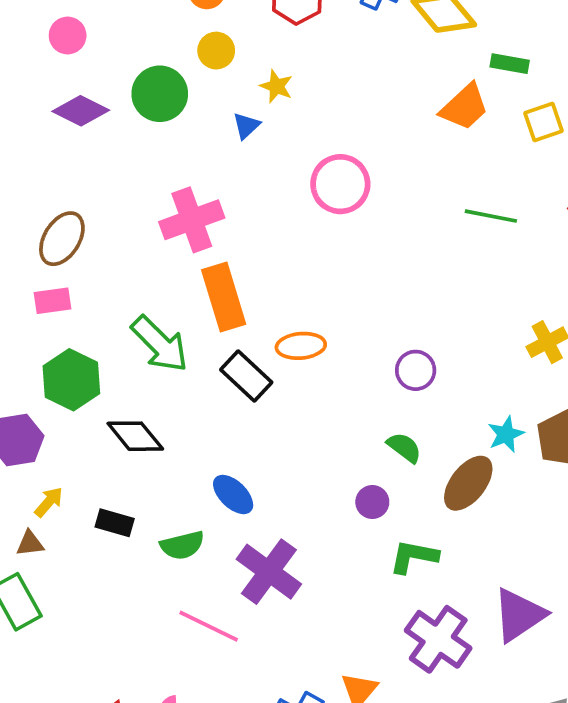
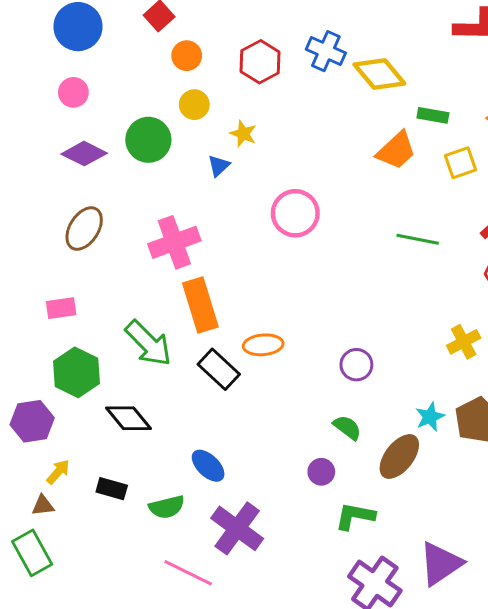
brown ellipse: (62, 239) -> (84, 229), moved

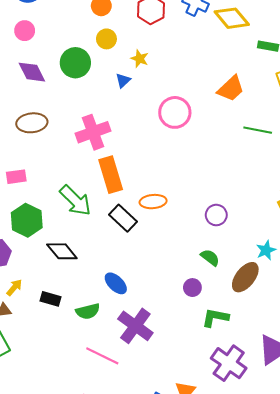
orange trapezoid: (396, 151) -> (231, 89), moved
purple diamond: (84, 154) -> (32, 72), turned 36
brown ellipse: (84, 229) -> (32, 123), turned 52

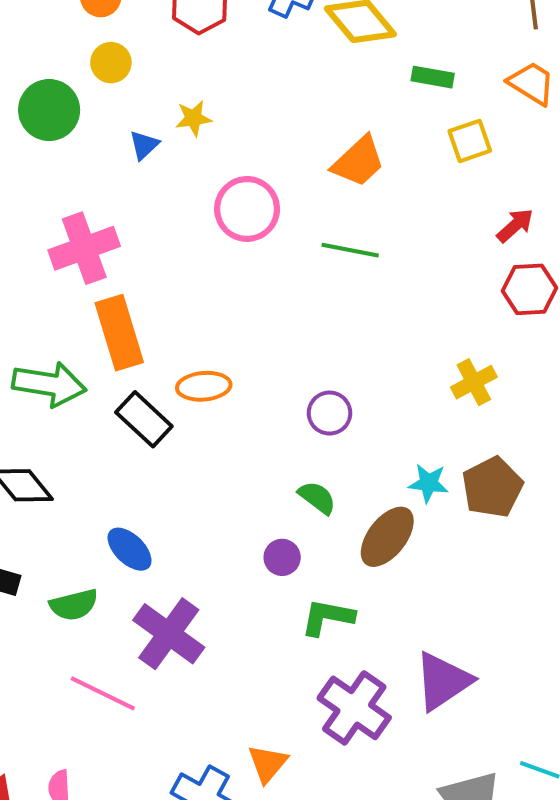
yellow star: (140, 59) -> (193, 118), moved, turned -30
green line: (258, 130) -> (350, 250), moved
green arrow: (75, 201) -> (49, 384), turned -36
cyan star: (266, 250) -> (428, 483), turned 30

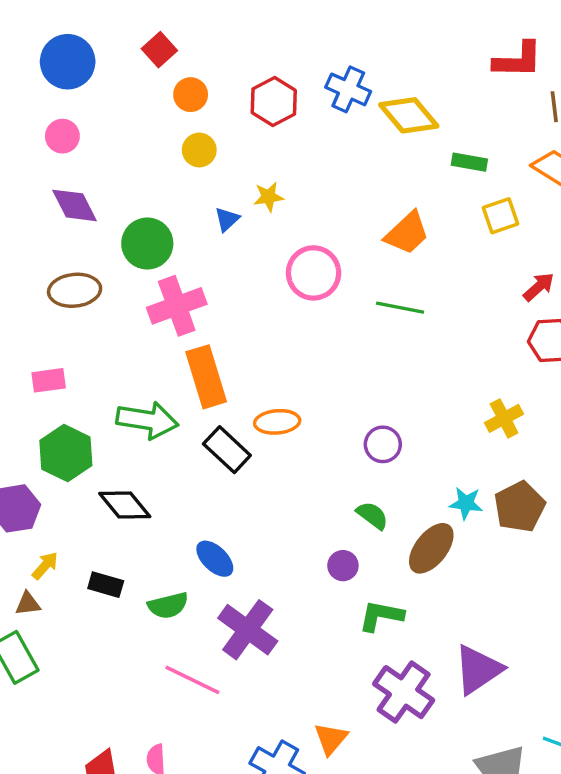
green circle: (49, 110) -> (147, 244), moved

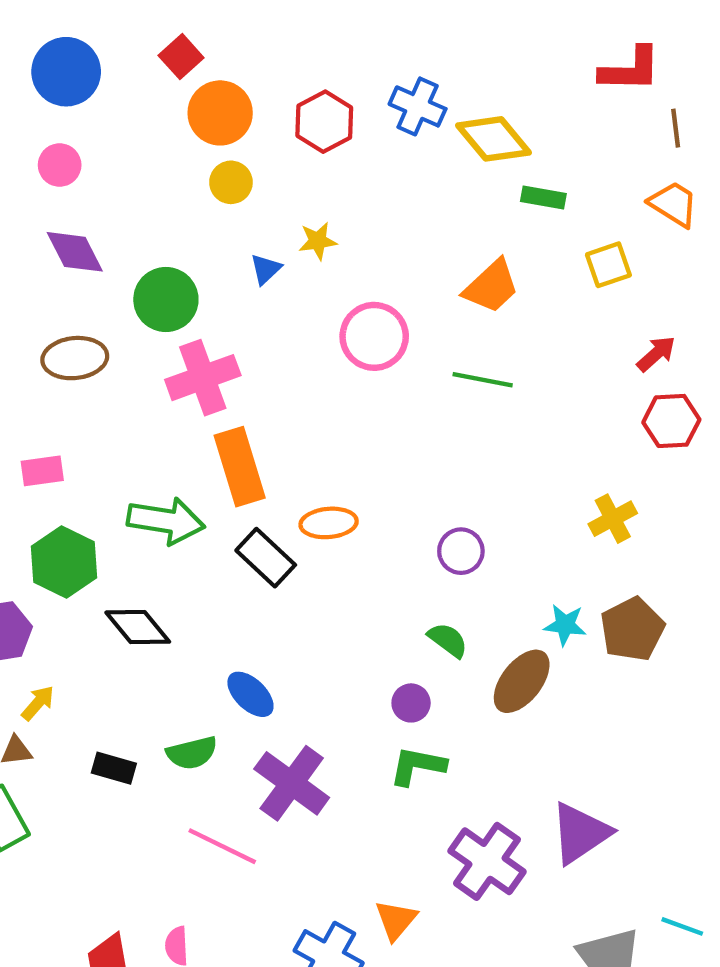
orange circle: (191, 95) -> (220, 113), size x1.5
green rectangle: (469, 162) -> (543, 198), moved
black rectangle: (106, 585) -> (114, 768), moved
green L-shape: (381, 616) -> (418, 766), moved

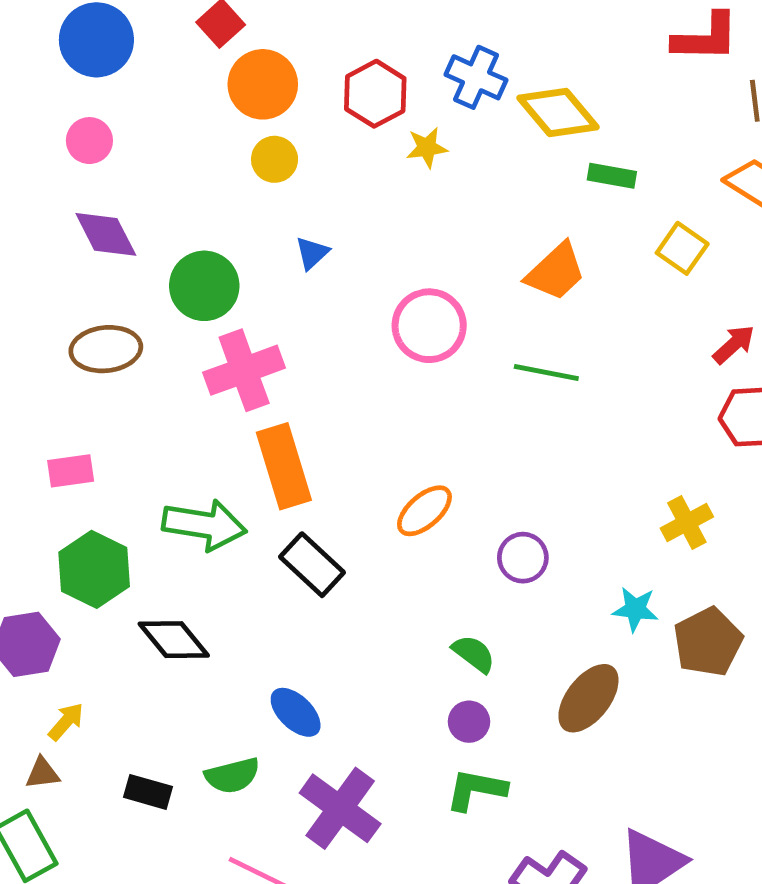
yellow star: (318, 241) -> (427, 148), moved
yellow square: (608, 265) -> (682, 248), turned -36
orange ellipse: (329, 523) -> (424, 511), moved, turned -36
cyan star: (565, 625) -> (635, 609), moved
green semicircle: (448, 640) -> (474, 654), moved

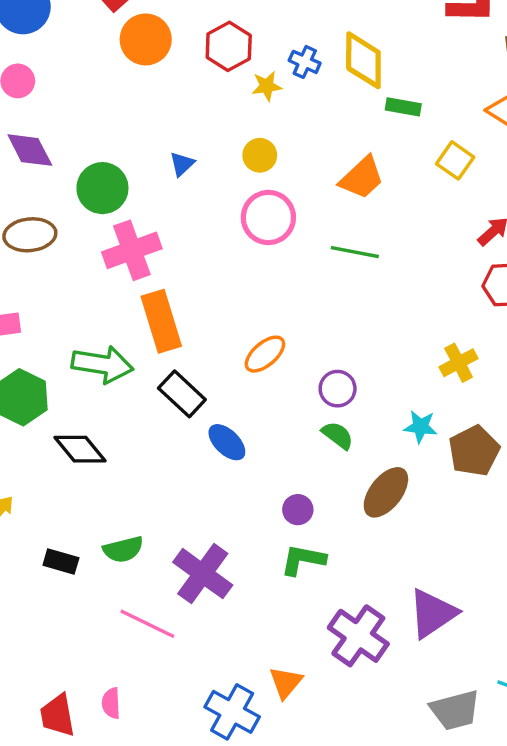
blue cross: (476, 77) -> (305, 62), moved, size x0.7
yellow diamond: (558, 112) -> (363, 60), turned 40
yellow circle: (275, 159) -> (260, 155), moved
green semicircle: (474, 654) -> (338, 435), moved
blue ellipse: (296, 712) -> (227, 442), moved

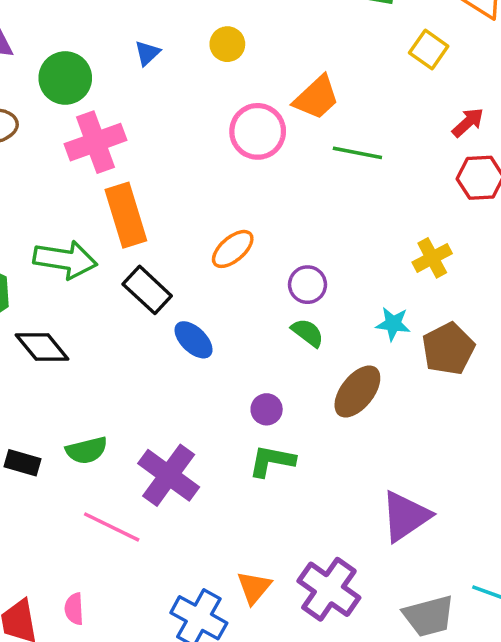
orange trapezoid: (362, 178) -> (316, 98), moved
pink circle: (268, 217) -> (258, 131), moved
green line: (355, 252) -> (357, 153), moved
purple cross: (358, 636) -> (329, 589), moved

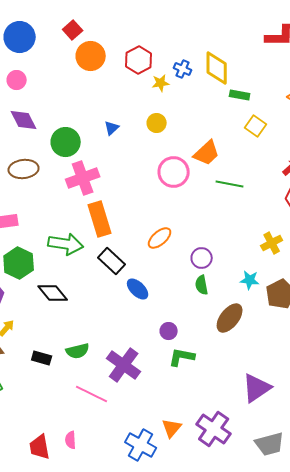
yellow square: (429, 49) -> (256, 126), moved
green semicircle: (308, 333) -> (202, 285), turned -138
purple circle: (267, 409) -> (169, 331), moved

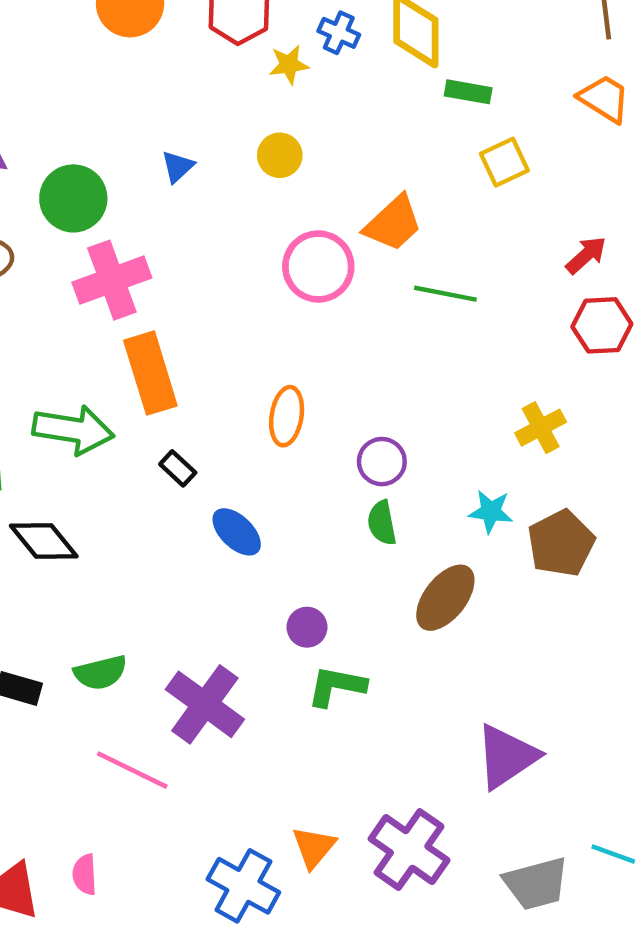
yellow square: (256, 126) -> (504, 162), turned 30
orange ellipse: (160, 238) -> (287, 416), turned -40
black rectangle: (112, 261) -> (178, 468), size x0.6

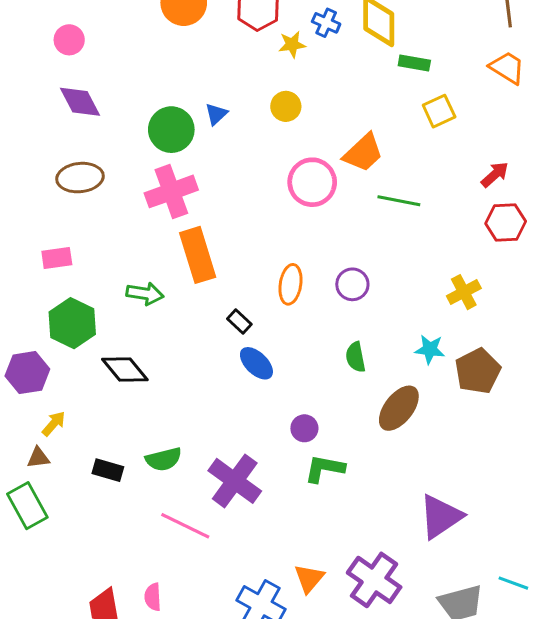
green circle: (73, 198) -> (171, 130), moved
green arrow: (73, 430) -> (145, 294), size x0.7
purple circle: (382, 462) -> (352, 284), moved
black rectangle: (178, 468) -> (239, 321), moved

